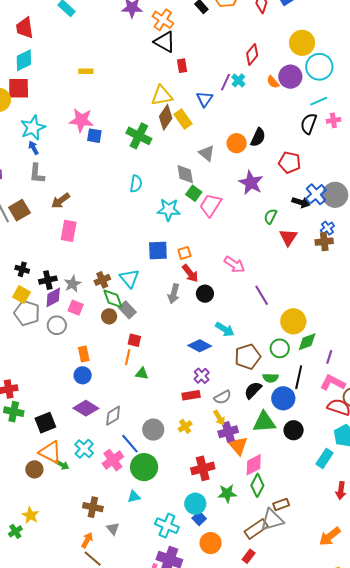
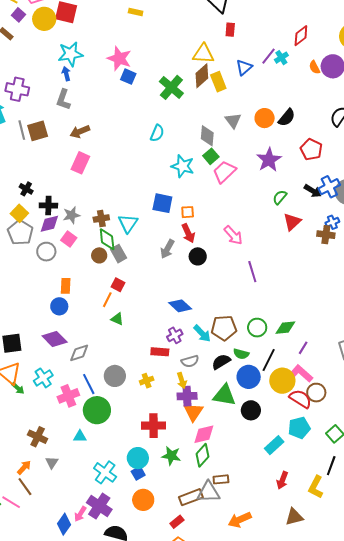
yellow circle: (293, 321) -> (282, 381), moved
cyan arrow: (225, 329) -> (202, 333), moved
orange arrow: (330, 536) -> (240, 520), moved

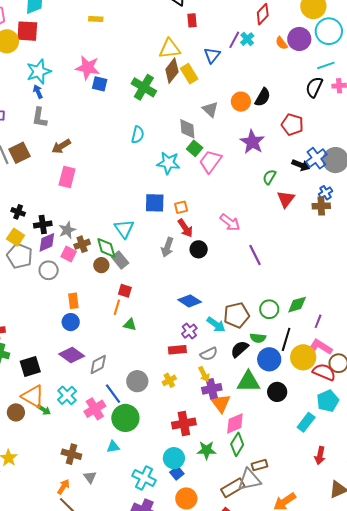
brown cross: (101, 218) -> (82, 244), moved

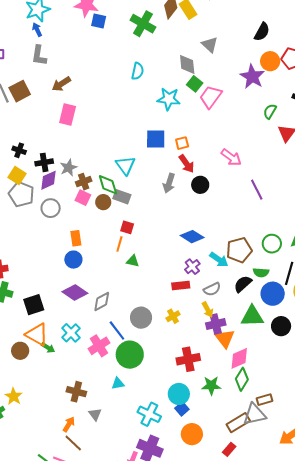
orange circle: (241, 102) -> (270, 61), moved
pink square: (69, 254) -> (83, 198), moved
gray rectangle: (120, 260) -> (122, 197), turned -30

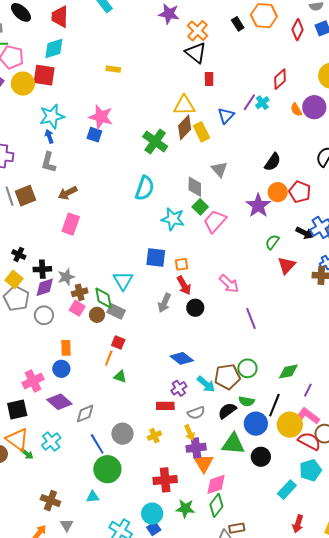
blue square: (99, 21) -> (94, 135), moved
cyan semicircle: (138, 71) -> (145, 188), size x1.4
green circle: (272, 244) -> (247, 368), moved
pink cross: (99, 346) -> (33, 381), moved

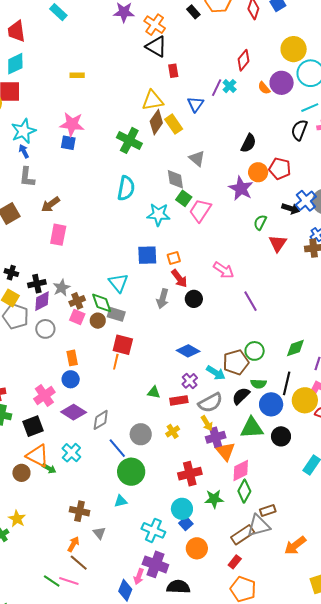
red square: (118, 342) -> (123, 345), size x1.5
green triangle: (120, 377) -> (154, 392), moved
gray semicircle: (196, 413) -> (210, 403), size x1.4

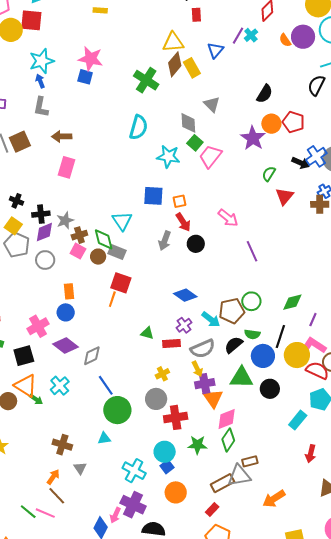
brown arrow: (50, 204) -> (62, 136), turned 30
gray circle: (141, 434) -> (156, 399), moved

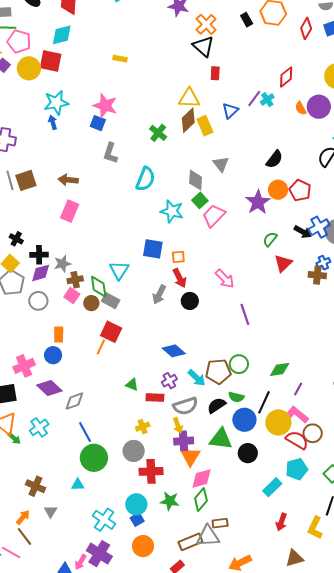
green cross: (146, 80) -> (158, 133), size x0.7
gray L-shape: (41, 107) -> (110, 153), moved

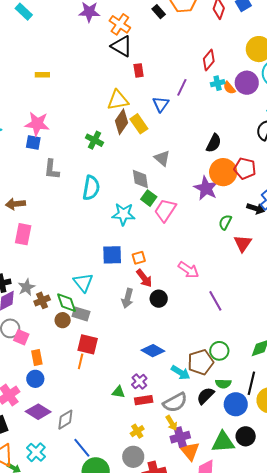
cyan cross: (267, 100) -> (218, 83), moved, turned 32
orange circle: (278, 190) -> (223, 172), size x1.4
pink square: (72, 296) -> (21, 337), moved
purple cross: (169, 381) -> (139, 382), moved
green triangle: (221, 439) -> (223, 442), moved

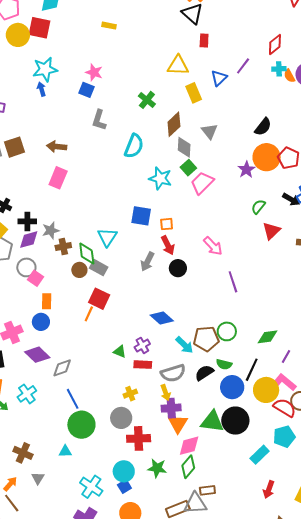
brown diamond: (121, 122) -> (174, 124), moved
pink star: (37, 124) -> (94, 72), size x0.7
purple star: (206, 188) -> (246, 170), size x0.7
black circle: (246, 436) -> (235, 421), size x1.4

